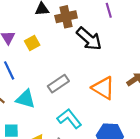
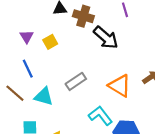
brown cross: (66, 17) -> (83, 16), turned 30
cyan L-shape: (69, 119) -> (100, 116), moved

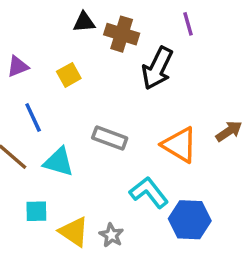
purple triangle: (27, 37) -> (18, 66), moved, turned 40
black arrow: (106, 38) -> (157, 68), turned 75
gray rectangle: (76, 81) -> (110, 138), turned 54

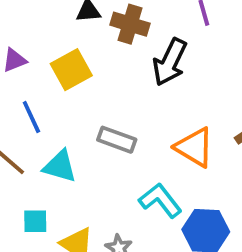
yellow square: (69, 75) -> (71, 70), size x1.5

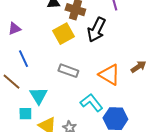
yellow square: (71, 70) -> (63, 34), moved
cyan triangle: (60, 166) -> (38, 96), moved, turned 42

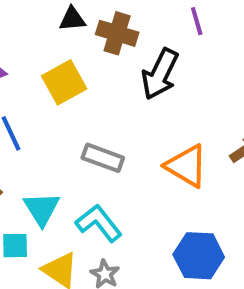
yellow square: (63, 34) -> (64, 82), moved
cyan L-shape: (91, 103) -> (99, 223), moved

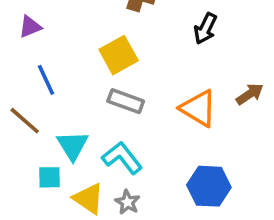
black arrow: (160, 74) -> (205, 29), moved, size x0.7
yellow square: (64, 82) -> (119, 55), moved

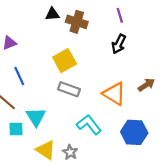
cyan L-shape: (122, 158) -> (89, 125), moved
cyan square: (50, 177) -> (16, 129), moved
blue hexagon: (209, 186) -> (134, 132), moved

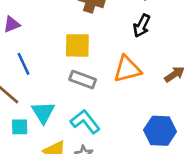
yellow square: (65, 61) -> (77, 45), turned 30
orange triangle: (114, 94) -> (127, 69), moved, turned -45
cyan L-shape: (89, 125) -> (85, 122), moved

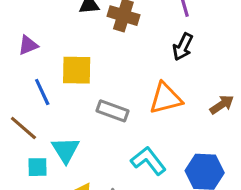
yellow square: (77, 45) -> (77, 70), moved
cyan L-shape: (85, 122) -> (148, 161), moved

